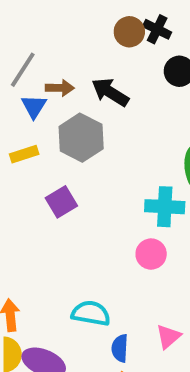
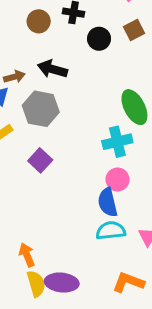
brown circle: (129, 32) -> (39, 21), moved
cyan semicircle: (91, 313) -> (111, 231), moved
blue semicircle: (120, 348) -> (108, 202), moved, size x1.4

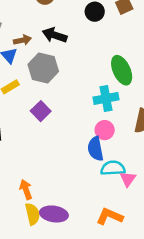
cyan semicircle: (111, 231) -> (113, 168), moved

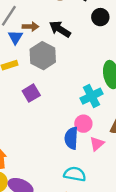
cyan cross: (106, 98) -> (91, 96), turned -30
cyan semicircle: (113, 168) -> (75, 174), moved
pink triangle: (128, 179) -> (97, 144), moved

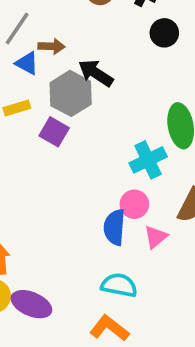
black arrow: (60, 29) -> (96, 73), moved
blue triangle: (15, 37) -> (27, 63), turned -35
purple square: (31, 93) -> (54, 132), moved, turned -30

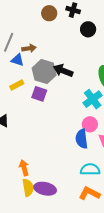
black arrow: (96, 73) -> (63, 71), moved

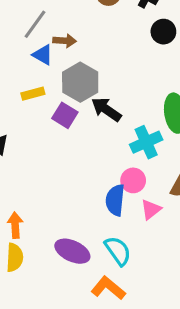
black arrow: (63, 71) -> (106, 109), moved
cyan semicircle: (90, 169) -> (118, 251), turned 42
purple ellipse: (45, 189) -> (72, 251), moved

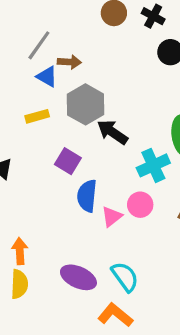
purple square: (65, 115) -> (68, 161), moved
blue semicircle: (115, 200) -> (87, 196), moved
pink triangle: (151, 209) -> (112, 217), moved

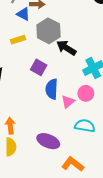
cyan semicircle: (125, 277) -> (85, 126), moved, turned -42

